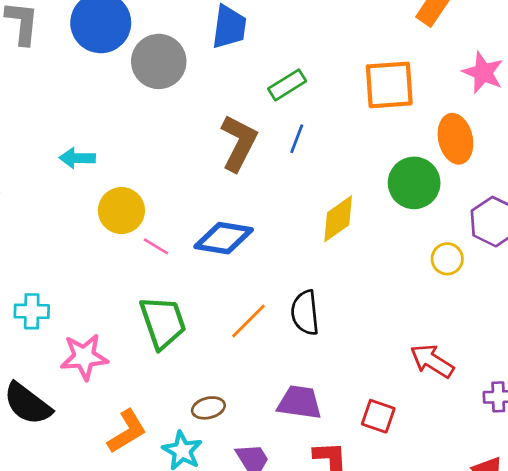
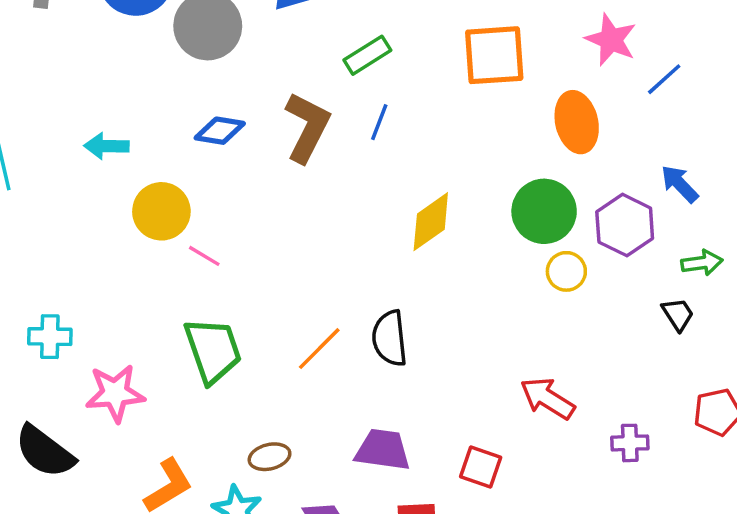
green circle: (414, 183) -> (544, 211), moved
blue diamond: (224, 238) -> (220, 131), moved, size x0.7

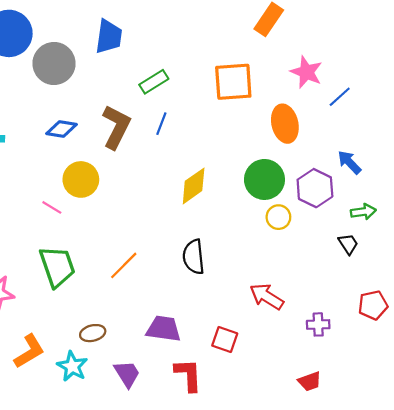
yellow circle: (161, 211) -> (81, 179), moved
black semicircle: (390, 338) -> (194, 257), moved

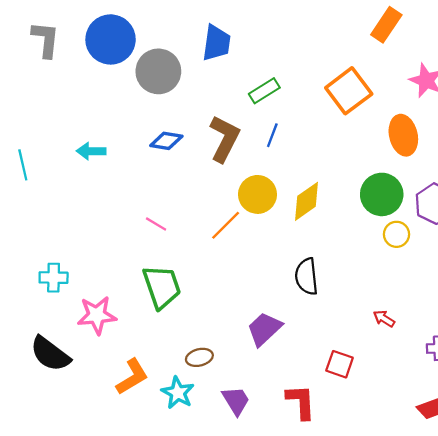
orange square: (233, 82) -> (349, 91), turned -33
yellow circle: (81, 179) -> (258, 194), moved
orange line: (124, 265) -> (226, 225), moved
red arrow: (267, 297) -> (384, 319), size x0.6
purple trapezoid: (164, 329) -> (264, 329), moved, turned -51

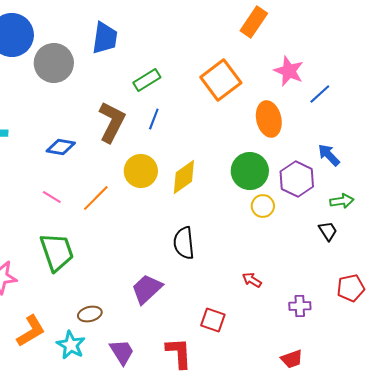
blue diamond: (166, 141) -> (61, 147), moved
orange line: (226, 225) -> (96, 198), moved

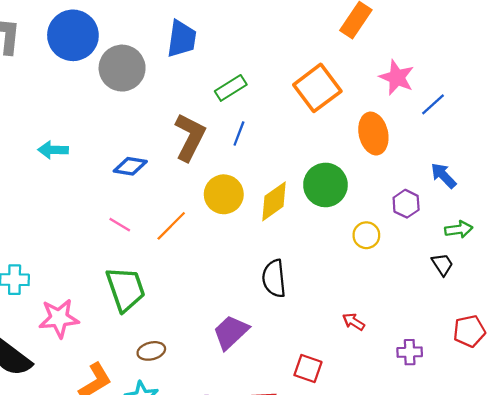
green circle: (250, 171) -> (325, 185), moved
purple hexagon: (297, 179) -> (406, 204), size x0.7
brown ellipse: (90, 314) -> (151, 351), moved

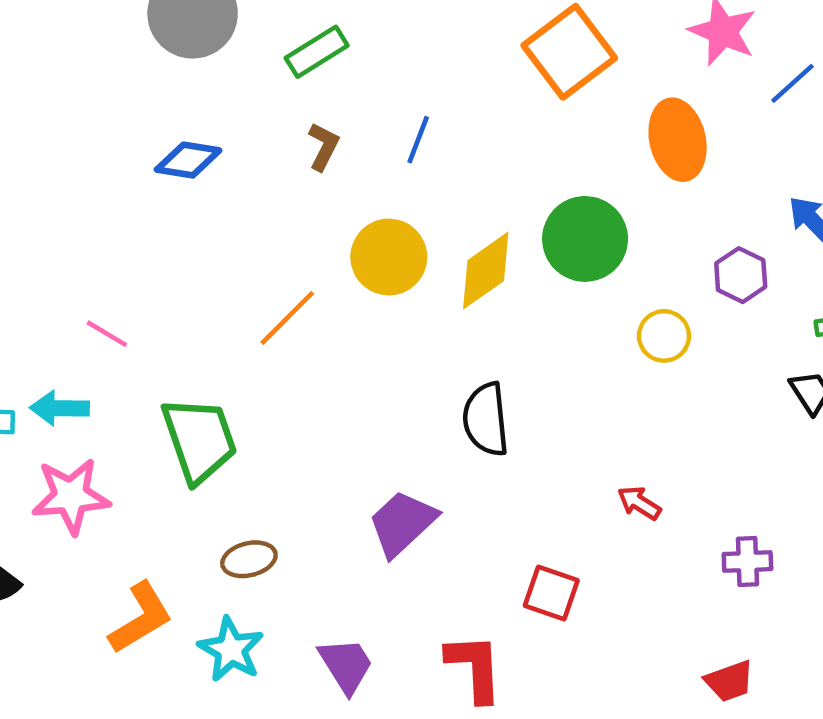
green rectangle: (231, 88) -> (317, 52), moved
brown L-shape: (190, 137) -> (323, 146), size x0.5
cyan arrow: (53, 150) -> (59, 408), moved
blue diamond: (130, 166) -> (188, 160), moved
pink line: (120, 225) -> (107, 334), moved

